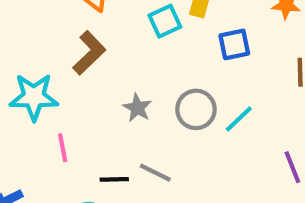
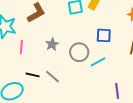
blue square: (234, 44) -> (104, 35), moved
pink line: (63, 148) -> (21, 47), moved

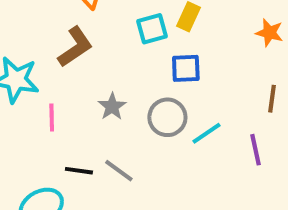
blue square: (104, 35) -> (186, 68), moved
purple line: (117, 91) -> (256, 150), moved

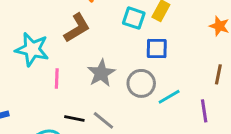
cyan square: (152, 29) -> (134, 18), turned 30
gray star: (112, 107) -> (101, 73), size x1.4

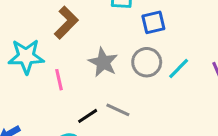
black line: (74, 119) -> (88, 116), turned -30

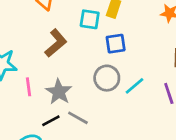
brown L-shape: (66, 23) -> (56, 43), moved
gray star: (103, 62) -> (59, 92), moved

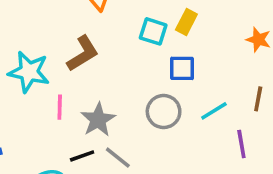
brown L-shape: (56, 43) -> (83, 54), moved
cyan line: (134, 86) -> (214, 111), moved

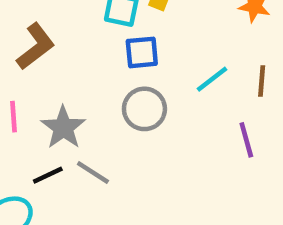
blue square: (182, 68) -> (142, 52), moved
cyan line: (214, 111) -> (212, 79), moved

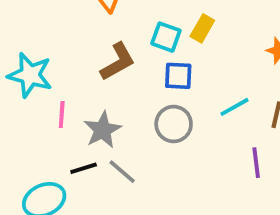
brown L-shape: (36, 46) -> (118, 62), moved

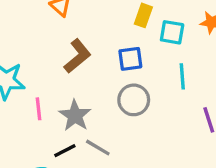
cyan square: (166, 37) -> (172, 32), moved
cyan line: (234, 107) -> (182, 76), turned -55

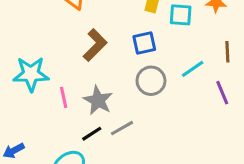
cyan line: (182, 76) -> (193, 69), moved, turned 65
gray line: (98, 148) -> (122, 128), turned -55

